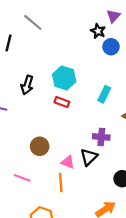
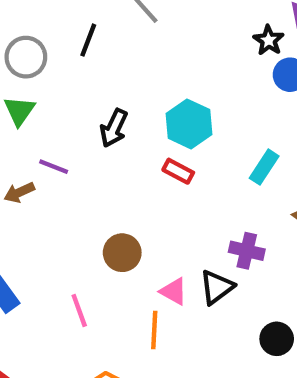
pink line: (22, 178) -> (79, 311), turned 42

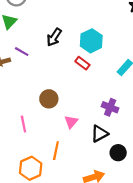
black triangle: (217, 287) -> (100, 134), moved
pink triangle: (174, 291) -> (71, 122), turned 32
orange line: (154, 330) -> (56, 151), moved

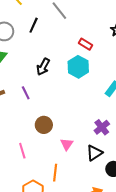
purple line: (22, 52) -> (26, 93), moved, turned 40
red rectangle: (82, 63) -> (86, 44), moved
purple cross: (110, 107) -> (102, 127), turned 35

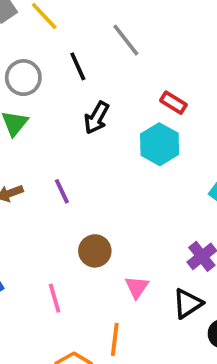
black line: (34, 25) -> (78, 66), turned -49
black arrow: (43, 67) -> (97, 118), moved

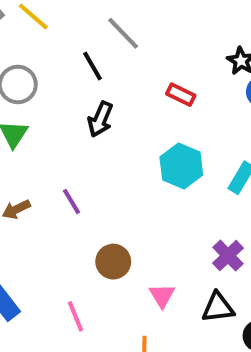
black line: (78, 66) -> (93, 66), moved
cyan hexagon: (160, 144) -> (181, 166), moved
black triangle: (188, 304) -> (218, 307), turned 32

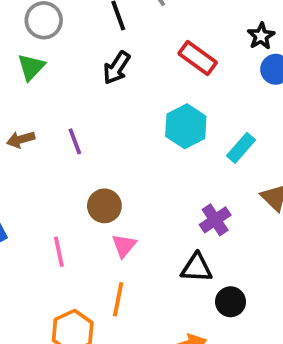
red rectangle: (181, 95) -> (198, 58), size x1.4
pink triangle: (162, 296) -> (124, 246), moved

